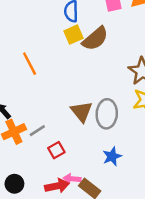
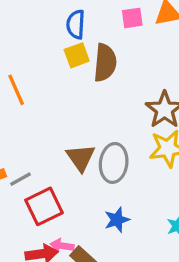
brown semicircle: (95, 39) -> (105, 63), turned -48
red square: (56, 150) -> (44, 206), size x1.6

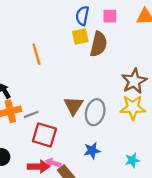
pink square: (132, 18) -> (110, 16), moved
red square: (44, 206) -> (44, 135), turned 35

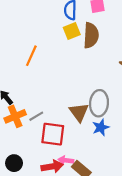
orange line: (36, 54) -> (31, 56), turned 50
brown triangle: (73, 106) -> (79, 112), moved
blue star: (92, 151) -> (101, 127), moved

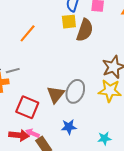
gray line: (36, 116) -> (13, 71), moved
blue star: (101, 127) -> (69, 127), moved

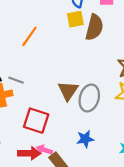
gray line: (13, 71) -> (16, 80), turned 40
brown triangle: (56, 94) -> (68, 91), moved

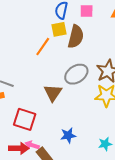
orange line: (29, 36) -> (43, 47), moved
gray ellipse: (89, 98) -> (76, 74), moved, turned 40

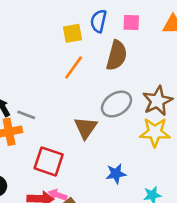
yellow square: (59, 29) -> (73, 33), moved
blue star: (68, 135) -> (116, 174), moved

